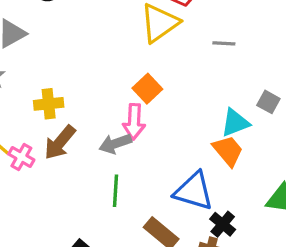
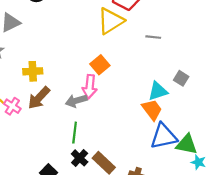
blue triangle: (194, 191) -> (164, 136), moved, turned -32
black cross: (223, 224) -> (80, 158), moved

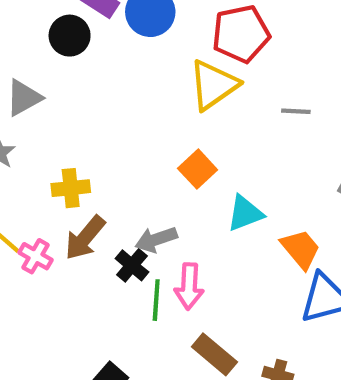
pink arrow: (90, 87) -> (189, 286), moved
cyan triangle: (158, 91) -> (245, 213), moved
black cross: (80, 158) -> (132, 265), moved

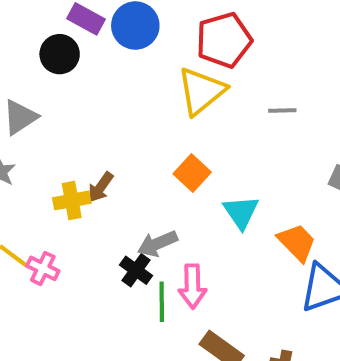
cyan triangle: (245, 213) -> (241, 212), turned -39
brown arrow: (85, 238) -> (101, 187), moved, size x0.7

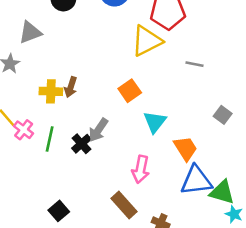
brown arrow: (101, 187) -> (71, 87), turned -30
gray arrow: (157, 244) -> (98, 130), turned -45
pink arrow: (192, 286) -> (141, 169), moved
green line: (162, 302) -> (50, 139), moved

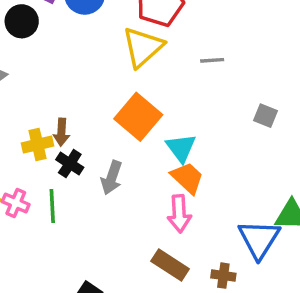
orange square: (130, 91) -> (138, 117), size x1.5
black cross: (81, 144) -> (70, 164), moved
orange trapezoid: (185, 148) -> (187, 178), moved
blue triangle: (196, 180) -> (259, 239), moved, turned -36

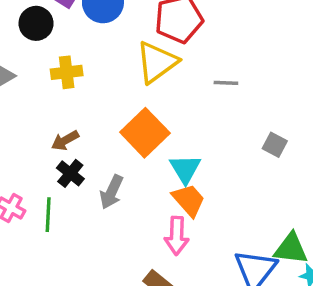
brown arrow: (61, 132) -> (65, 140), turned 52
yellow cross: (38, 145) -> (67, 72), moved

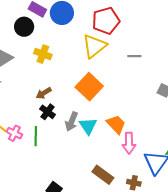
yellow cross: (67, 72) -> (43, 54), turned 30
cyan triangle: (185, 169) -> (88, 126), moved
pink arrow: (177, 236) -> (129, 143), moved

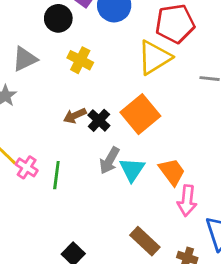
black cross: (48, 112) -> (99, 120), moved

